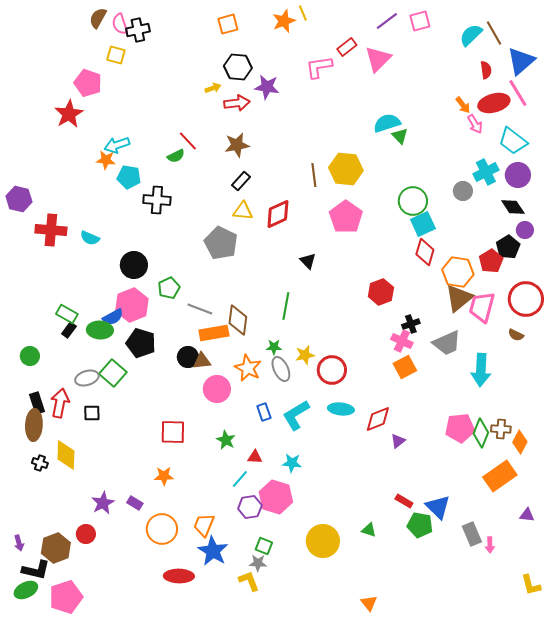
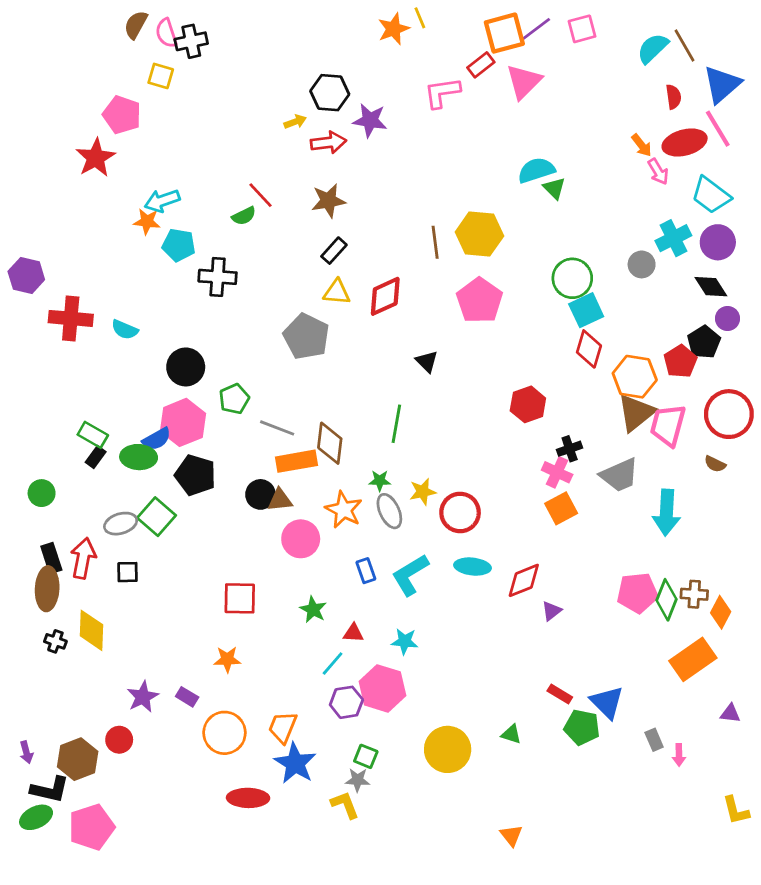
orange square: (228, 24) -> (504, 33), moved, size x1.4
gray rectangle: (472, 534) -> (654, 740), size x0.7

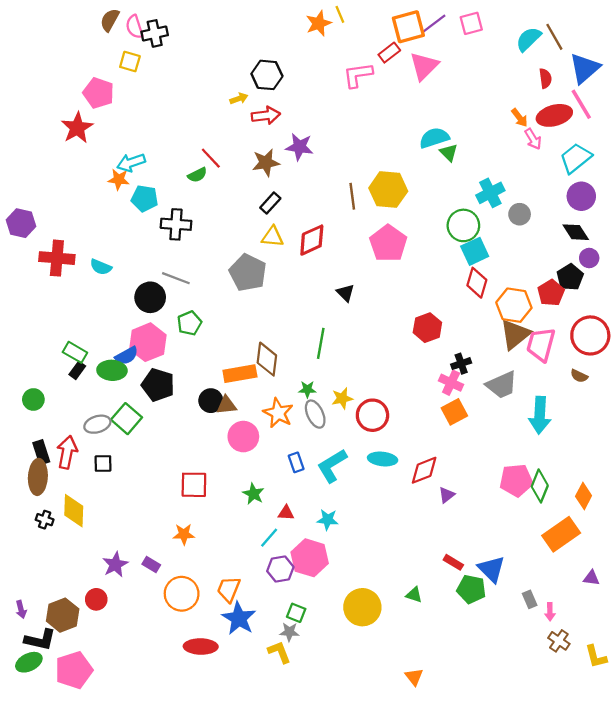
purple star: (370, 120) -> (299, 147), moved
cyan trapezoid: (711, 195) -> (576, 158), turned 104
cyan cross: (673, 238) -> (490, 193), moved
gray line: (277, 428) -> (176, 278), moved
brown cross: (694, 594) -> (559, 641), moved, turned 30

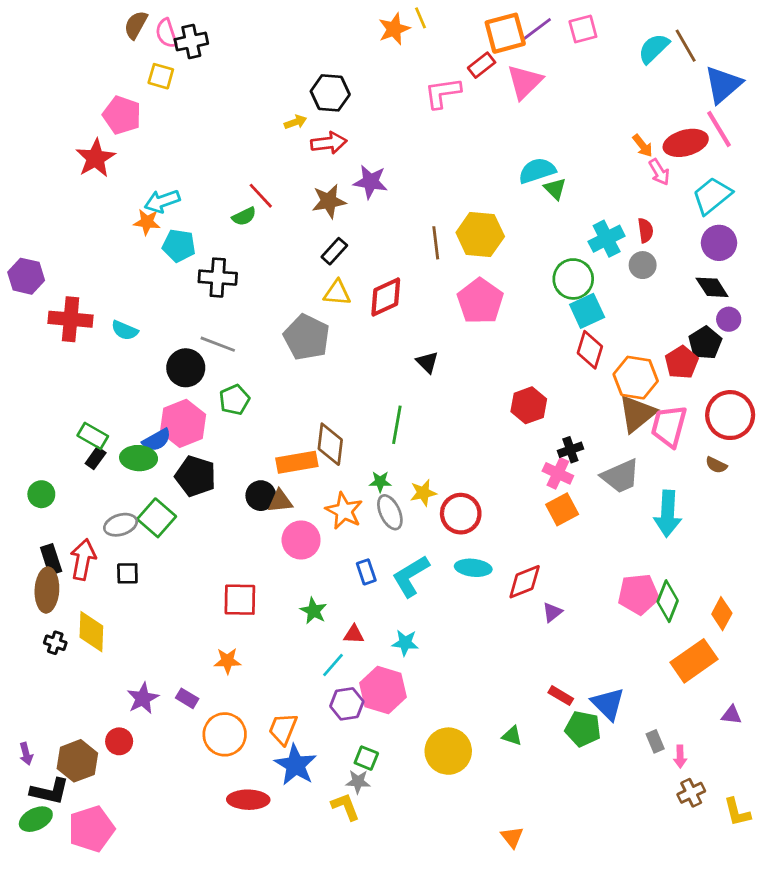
red semicircle: (545, 78) -> (645, 230), moved
brown cross: (559, 641) -> (691, 793), turned 30

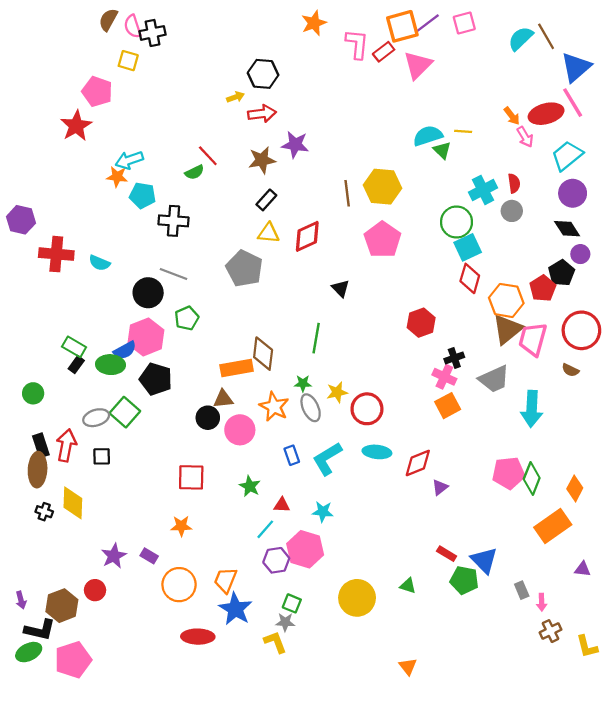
yellow line: (420, 18) -> (463, 131), moved, turned -63
pink L-shape: (443, 93) -> (357, 44), moved, turned 104
black circle: (261, 496) -> (208, 418), moved

